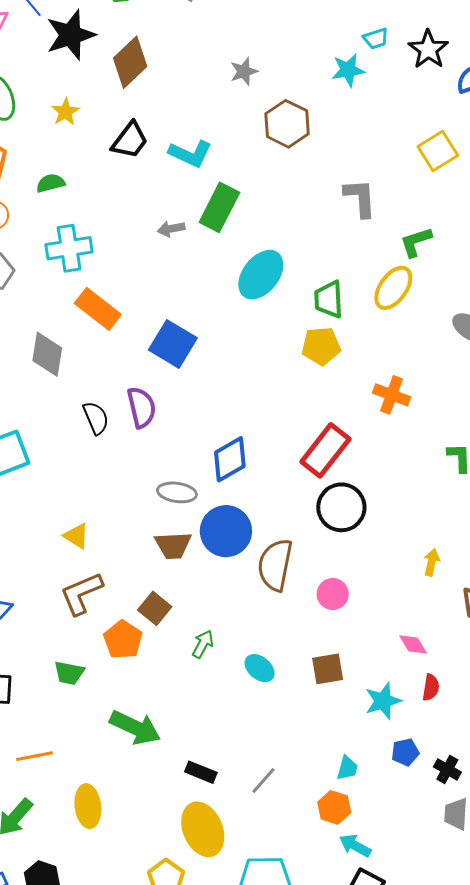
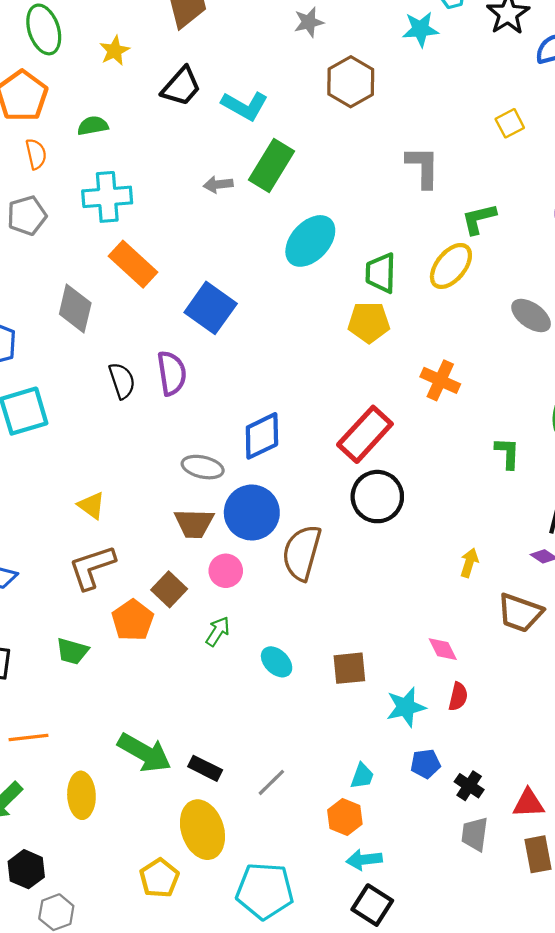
yellow square: (438, 151) -> (510, 123), size x0.7
pink circle: (333, 594) -> (226, 571), moved
green arrow: (135, 728) -> (144, 753), moved
cyan arrow: (355, 846) -> (364, 860), turned -40

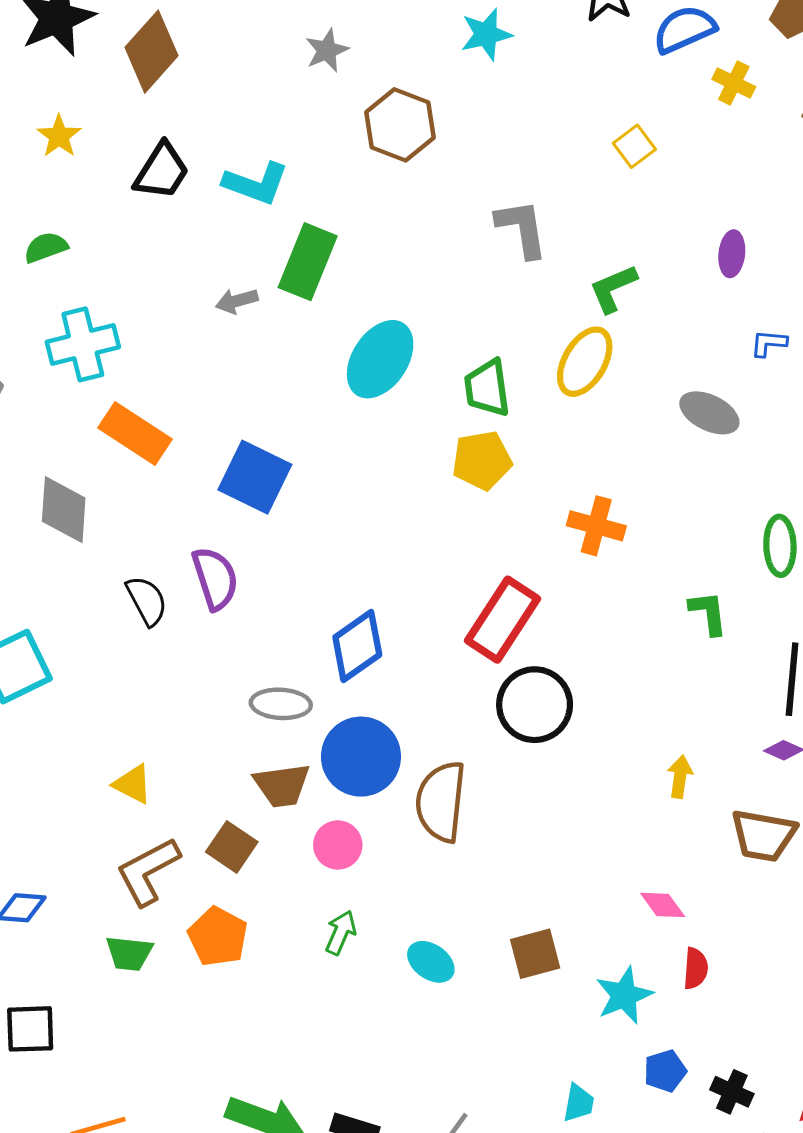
brown square: (169, 589) -> (232, 847), moved
green trapezoid: (72, 651) -> (129, 953), moved

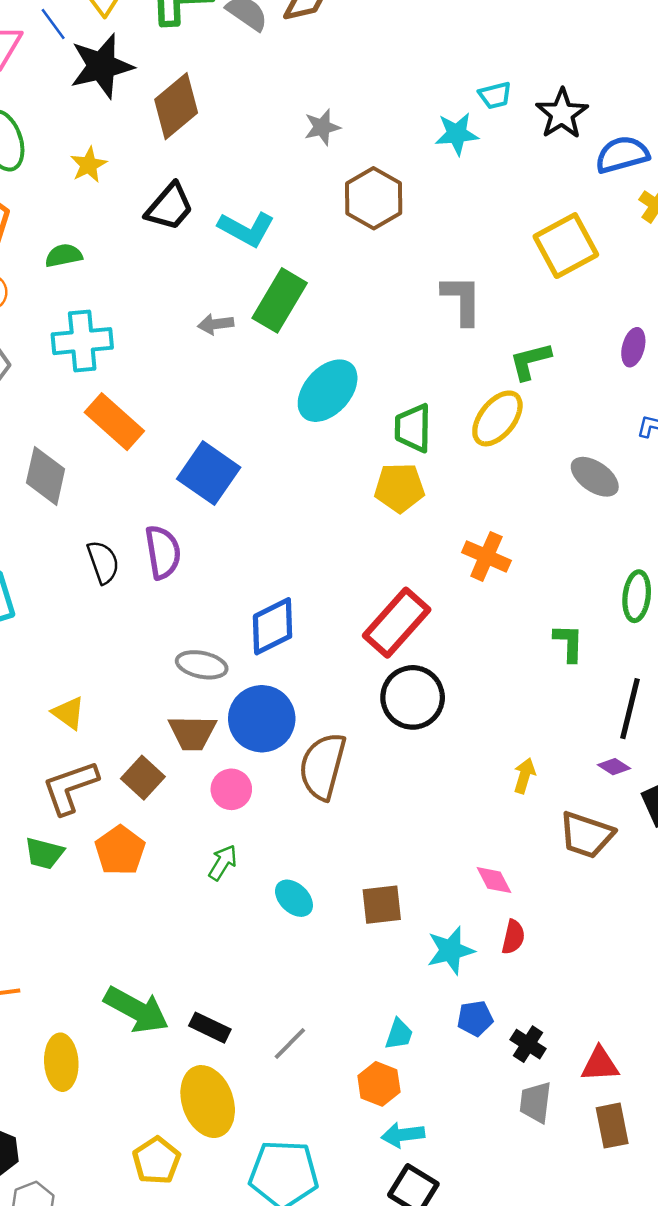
yellow square: (634, 146) -> (566, 246), size x1.8

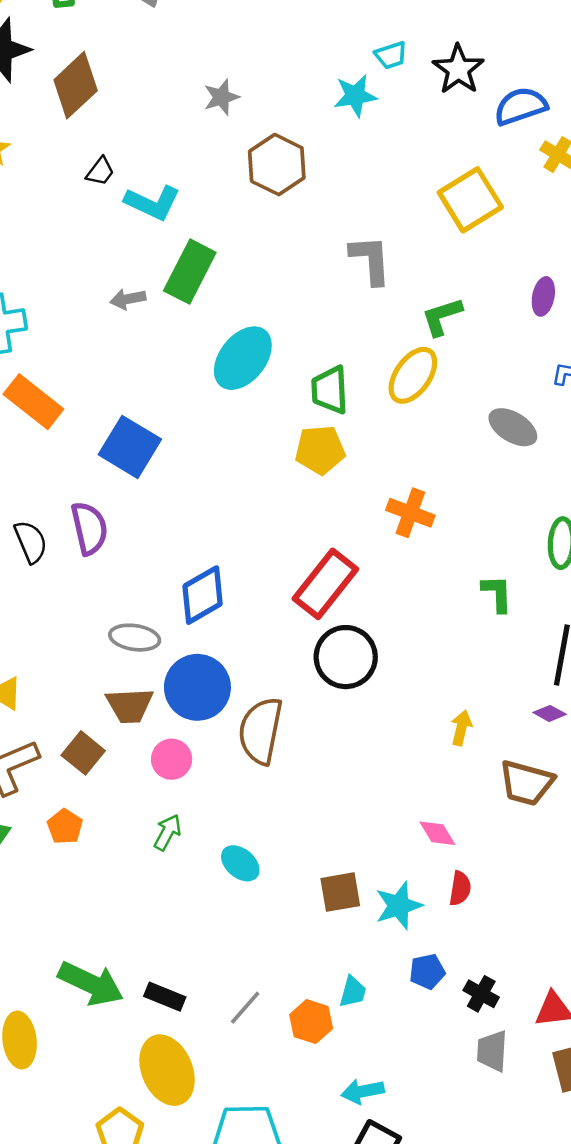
black trapezoid: (170, 207) -> (100, 171), moved, size x0.6
orange pentagon: (120, 850) -> (65, 827), size x0.7
brown square: (382, 905) -> (340, 892), moved
orange hexagon: (379, 1084) -> (311, 1022), moved

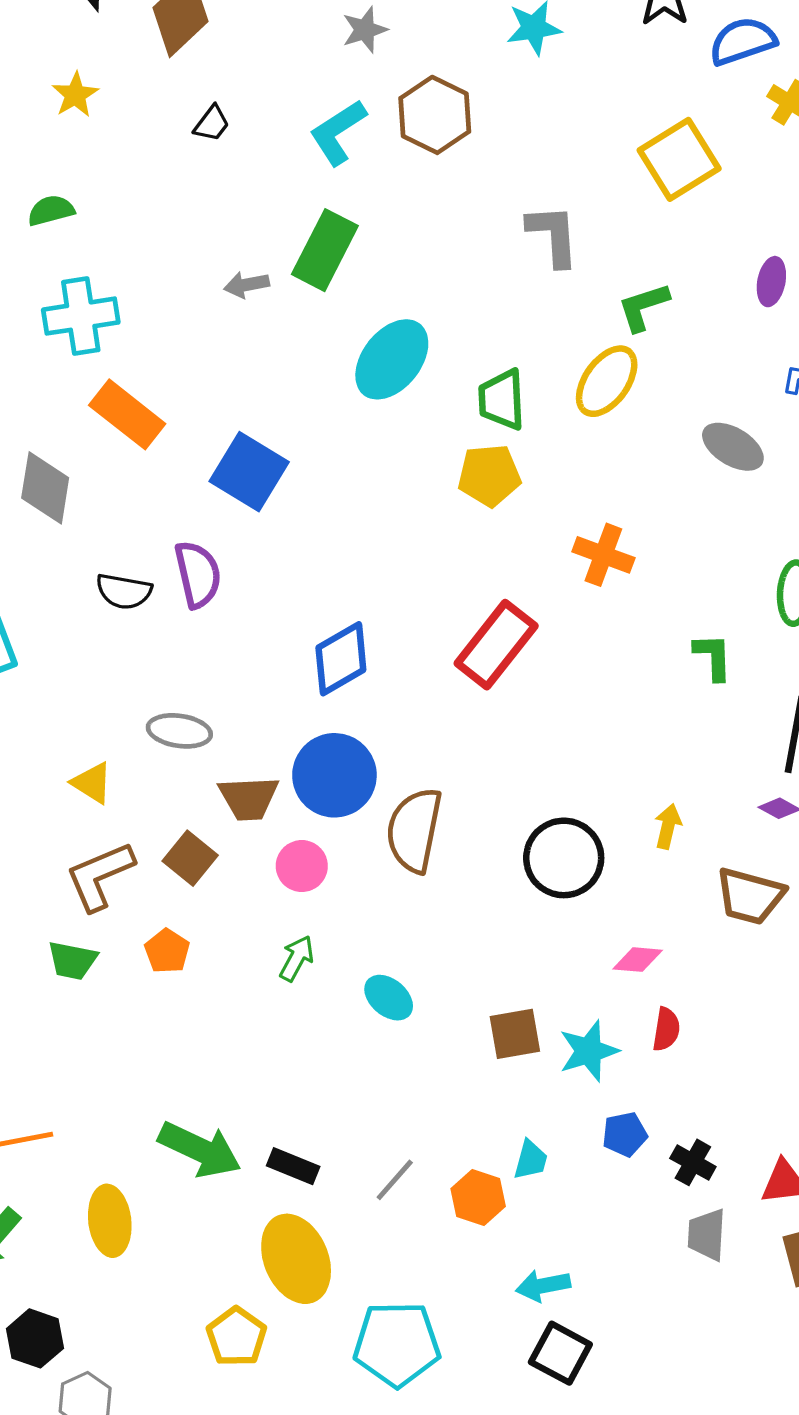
cyan L-shape: (153, 203) -> (338, 132), moved, turned 122
black semicircle: (31, 542) -> (124, 591), turned 123
gray ellipse: (135, 638) -> (179, 731), moved
black circle: (346, 657) -> (564, 858), moved
pink diamond: (437, 833) -> (638, 960), turned -54

